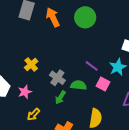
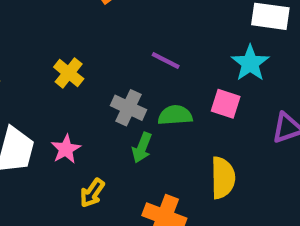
yellow cross: (31, 64) -> (69, 73), moved
purple line: (92, 66) -> (166, 61), moved

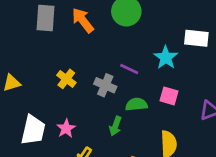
cyan star: (250, 63) -> (166, 58), moved
gray cross: (128, 108) -> (105, 85), moved

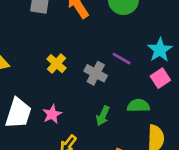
pink square: (169, 96) -> (160, 78), moved, turned 36
green semicircle: (136, 104) -> (138, 106), moved

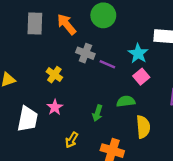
gray cross: (96, 73) -> (85, 53), moved
pink star: (52, 114) -> (55, 107), moved

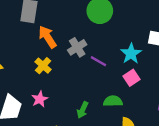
orange arrow: (67, 24) -> (47, 37), moved
gray cross: (85, 53) -> (77, 47), turned 30

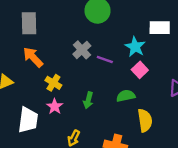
orange arrow: (47, 37) -> (33, 57), moved
yellow cross: (43, 66) -> (53, 83), moved
green arrow: (83, 110) -> (88, 100), moved

